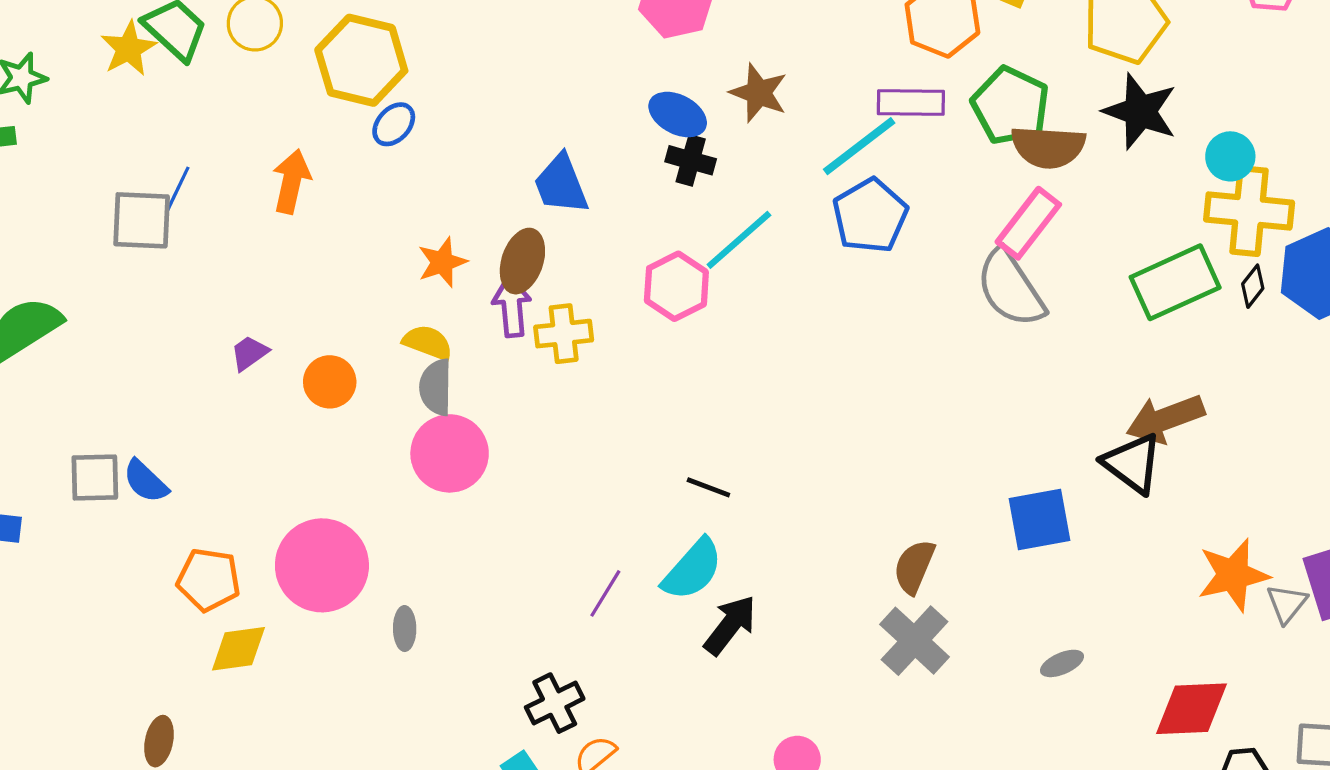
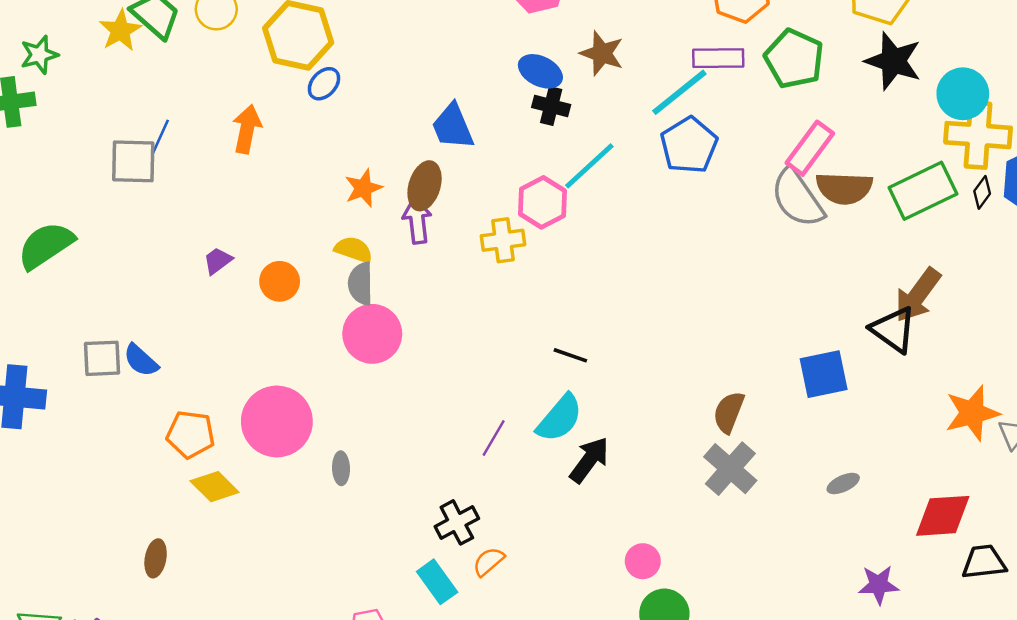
brown semicircle: (1048, 147) -> (844, 188), moved
cyan circle: (1230, 156) -> (963, 94), size x1.4
yellow cross: (564, 334) -> (503, 240), moved
brown arrow: (1165, 419) -> (918, 295), turned -32
yellow diamond: (238, 649) -> (215, 487), turned 54

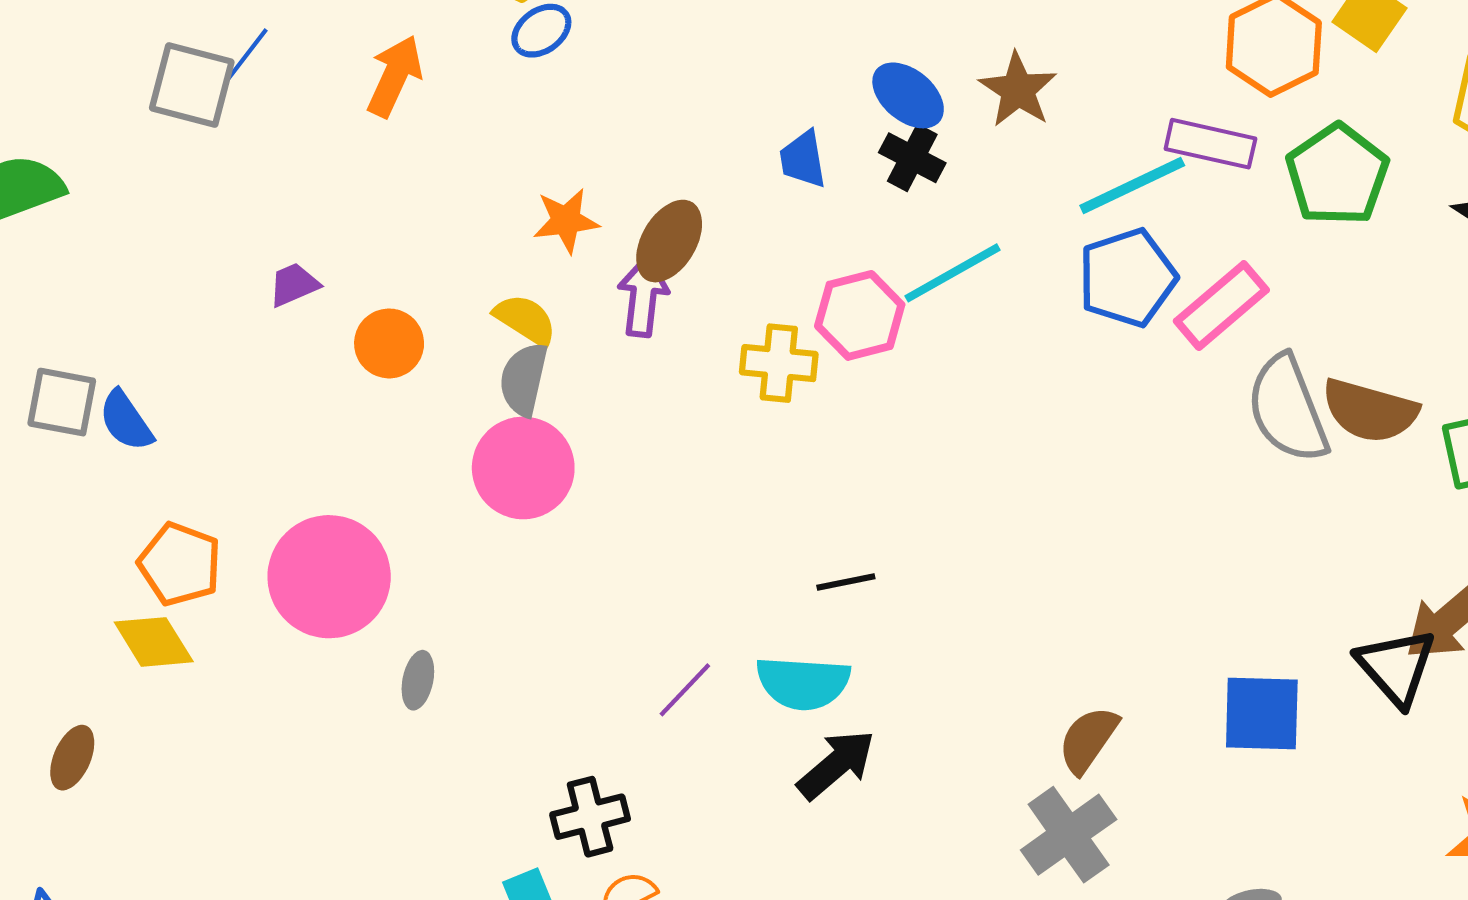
blue trapezoid: (453, 127) -> (803, 159), moved, size x0.7
pink rectangle: (810, 148) -> (1221, 306), moved
black line: (570, 355) -> (846, 582), turned -44
cyan semicircle: (560, 418) -> (803, 683), turned 40
yellow diamond: (215, 487) -> (154, 642), moved

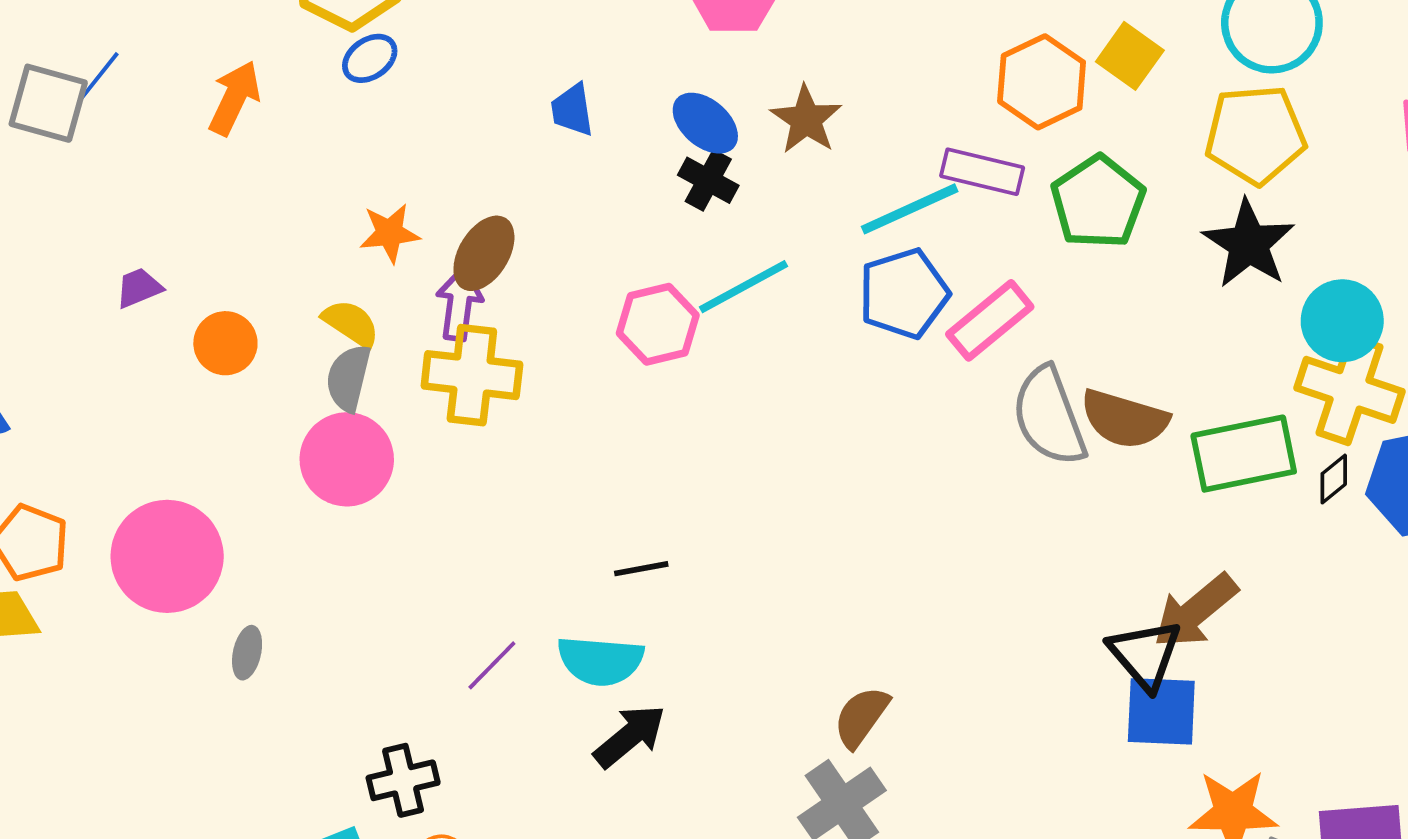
blue trapezoid: (803, 159) -> (572, 110), moved
yellow cross: (779, 363) -> (472, 375), moved, size x1.4
blue square: (1262, 713) -> (1161, 711), moved

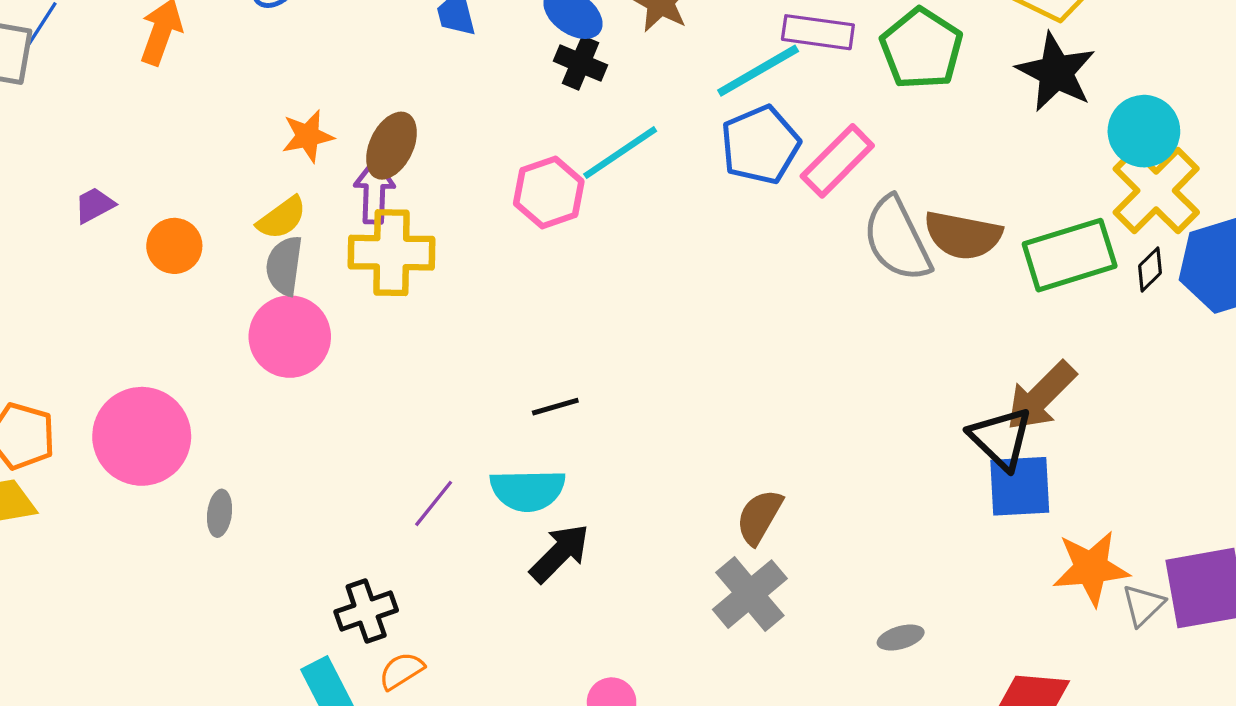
yellow semicircle: (351, 323) -> (282, 218), turned 116
yellow cross: (1350, 390) -> (1156, 191), turned 32

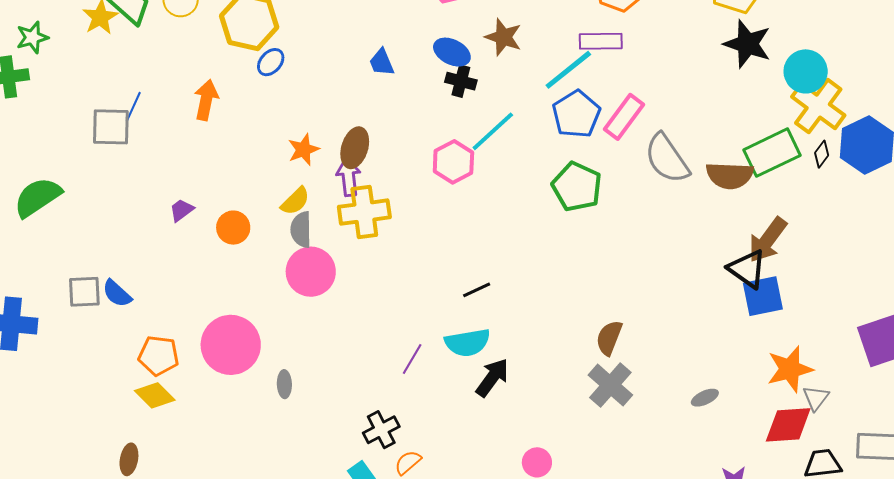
green pentagon: (921, 49) -> (577, 187), moved
brown semicircle: (963, 235) -> (730, 175), moved
orange star: (1091, 568) -> (790, 369), moved
gray triangle: (1143, 605) -> (816, 398), moved

